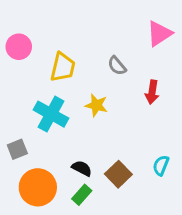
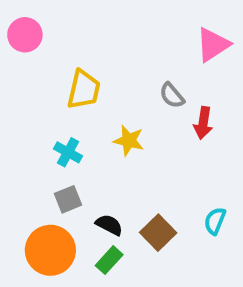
pink circle: (19, 47) -> (25, 35), moved
gray semicircle: (117, 66) -> (172, 96), moved
cyan cross: (51, 114) -> (68, 152), size x0.6
gray square: (17, 149) -> (68, 199), moved

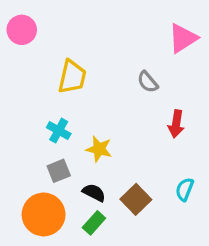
red arrow: (203, 123) -> (176, 124), moved
yellow star: (129, 141) -> (99, 149), moved

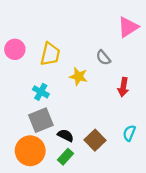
pink circle: (22, 30) -> (15, 49), moved
yellow star: (99, 149) -> (79, 76), moved
gray square: (59, 171) -> (41, 120), size x1.5

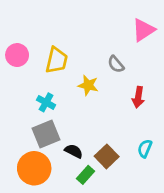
green rectangle: (66, 157) -> (86, 175), moved

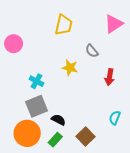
yellow trapezoid: (57, 60) -> (64, 25), moved
brown square: (107, 156) -> (86, 136), moved
green rectangle: (86, 175) -> (55, 140), moved

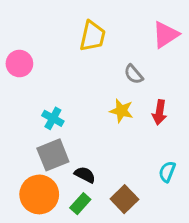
yellow star: (70, 68) -> (121, 111), moved

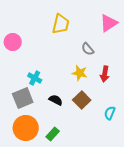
gray square: (53, 155) -> (23, 98), moved
black semicircle: (85, 175) -> (56, 100), moved
brown square: (124, 199) -> (82, 100), moved

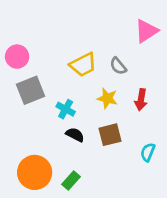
yellow trapezoid: (61, 24) -> (83, 65), moved, turned 50
cyan cross: (35, 78) -> (66, 109), moved
gray square: (23, 98) -> (31, 90), moved
brown square: (82, 100) -> (110, 135), turned 30

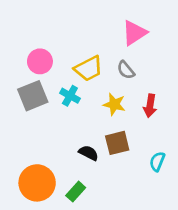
pink triangle: (146, 31) -> (134, 33), moved
pink circle: (17, 57) -> (40, 61), moved
cyan cross: (66, 109) -> (70, 96), moved
black semicircle: (75, 135) -> (89, 153), moved

